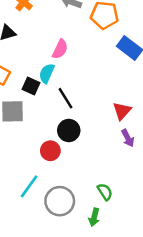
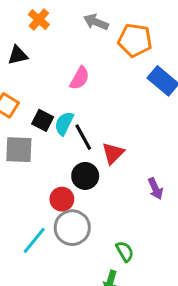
cyan semicircle: (47, 73) -> (64, 123), moved
red triangle: (122, 111) -> (113, 153), moved
gray circle: (60, 201) -> (72, 228), moved

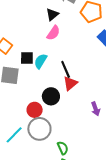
black triangle: (18, 55) -> (52, 14), moved, turned -32
black square: (43, 120) -> (27, 58), turned -32
black line: (83, 137) -> (66, 69), moved
green semicircle: (125, 251) -> (63, 148), moved

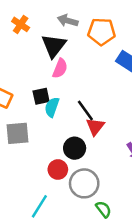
black triangle: (52, 14) -> (54, 46), size x1.5
black square: (27, 58) -> (41, 96), moved
gray circle: (39, 129) -> (84, 183), moved

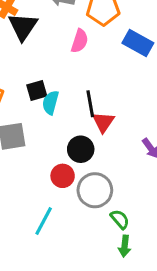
black triangle: (54, 46) -> (23, 27), moved
pink semicircle: (60, 68) -> (80, 41), moved
black line: (85, 110) -> (90, 104), turned 30

